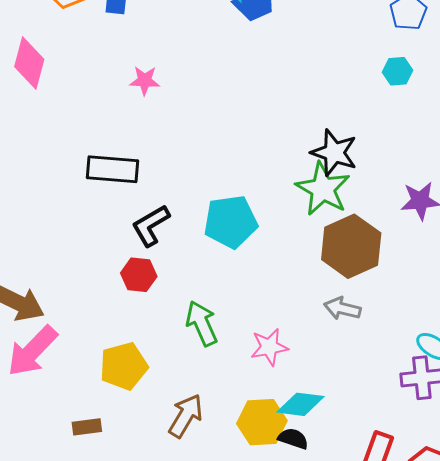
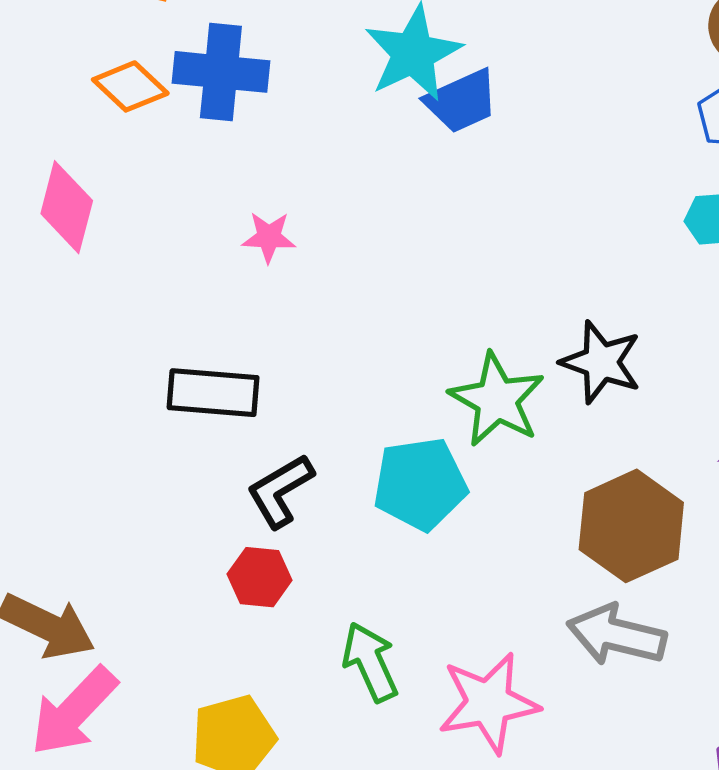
green star: (323, 189) -> (497, 400), moved
gray arrow: (342, 308) -> (616, 635), size x1.5
pink star: (269, 347) -> (489, 703), size x1.5

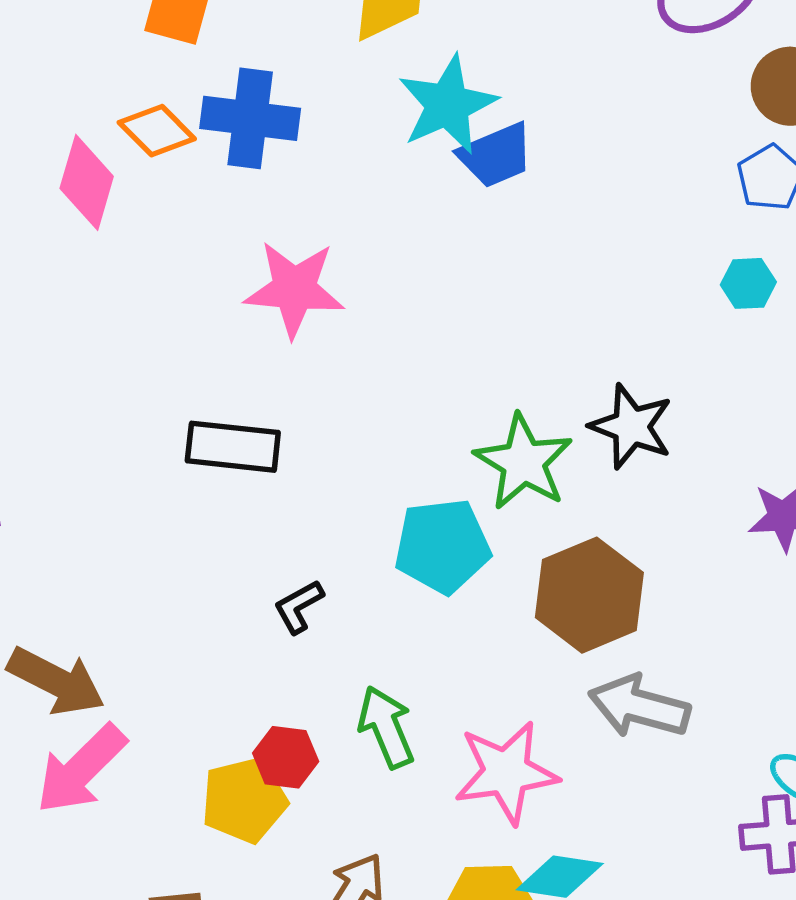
pink diamond: (67, 207) -> (87, 182), moved
pink star: (269, 237) -> (294, 289), size x1.8
black L-shape: (280, 491) -> (299, 607), moved, size x0.7
brown hexagon: (631, 526) -> (589, 595), moved
red hexagon: (260, 577) -> (286, 757), moved

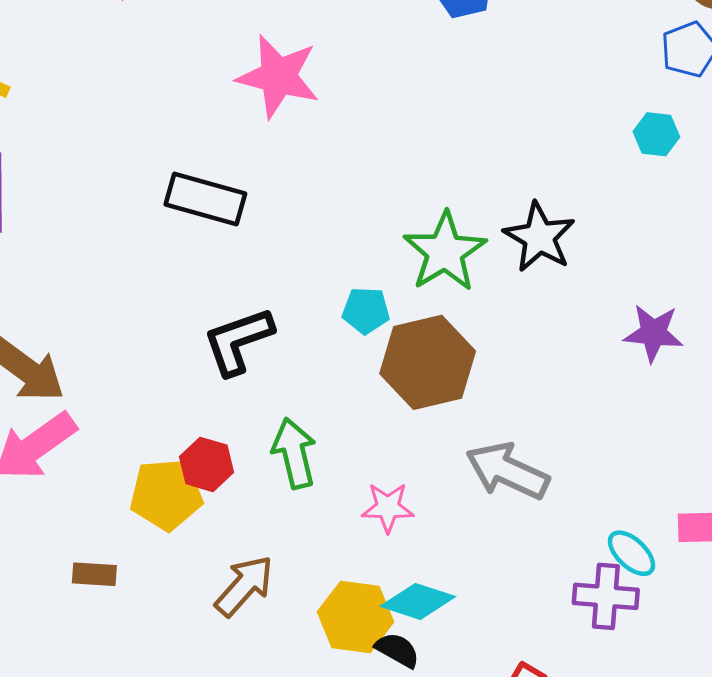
cyan pentagon: (442, 546) -> (366, 311), size x0.6
brown hexagon: (589, 595) -> (428, 362), moved
black L-shape: (299, 607) -> (238, 341), size x1.6
pink star: (506, 772) -> (388, 507), size x0.6

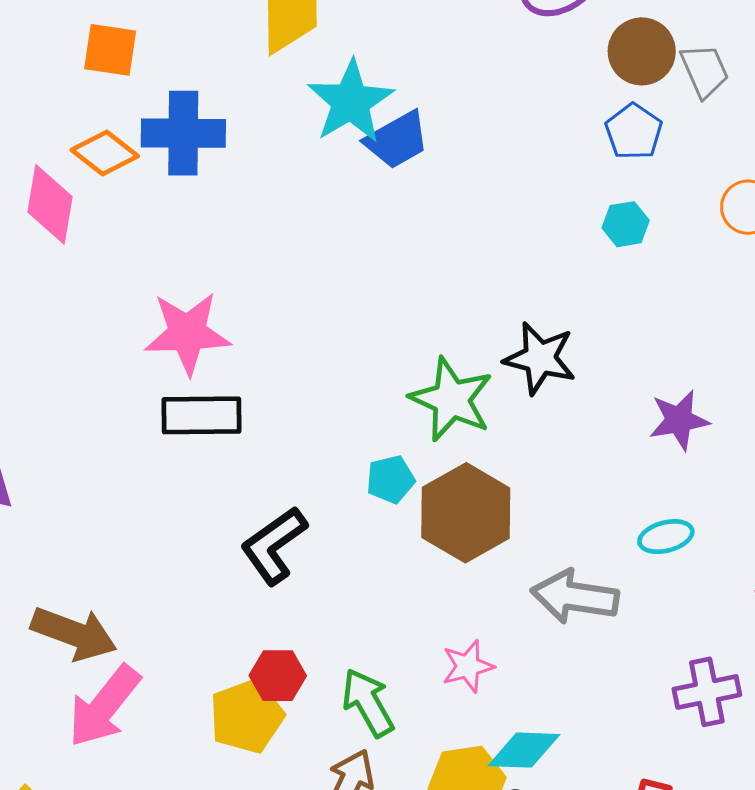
pink star: (278, 76) -> (187, 333), moved
green arrow: (294, 453) -> (368, 703), moved
cyan ellipse: (631, 553) -> (666, 537), moved, turned -42

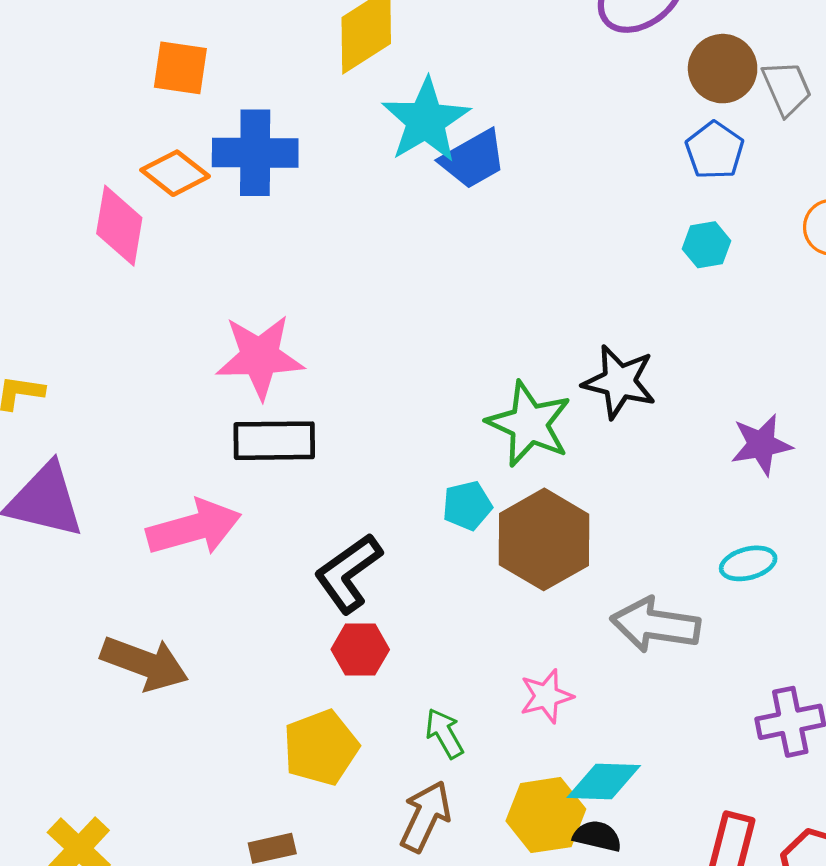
red hexagon: (278, 676) -> (360, 650), moved
green arrow: (368, 703) -> (444, 733), size x0.7
pink arrow: (104, 706) -> (194, 528), moved, turned -144

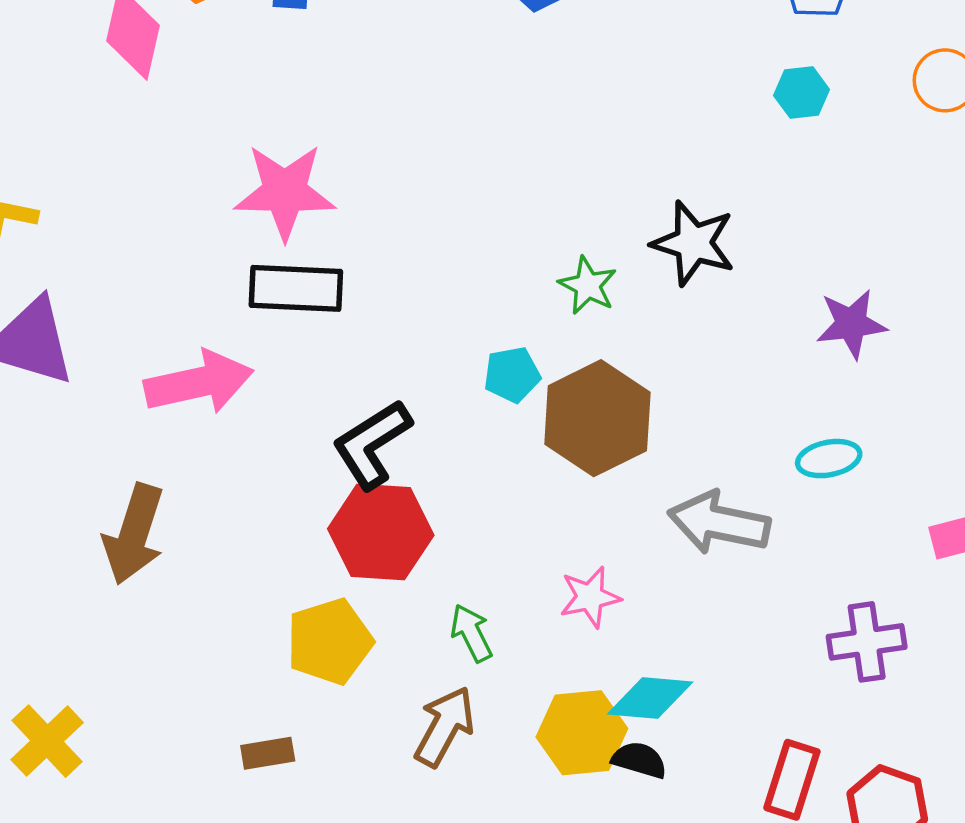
green star: (529, 424) -> (588, 285), size x0.6
red hexagon: (360, 650) -> (381, 532), size x1.6
brown arrow: (145, 663) -> (134, 534), turned 84

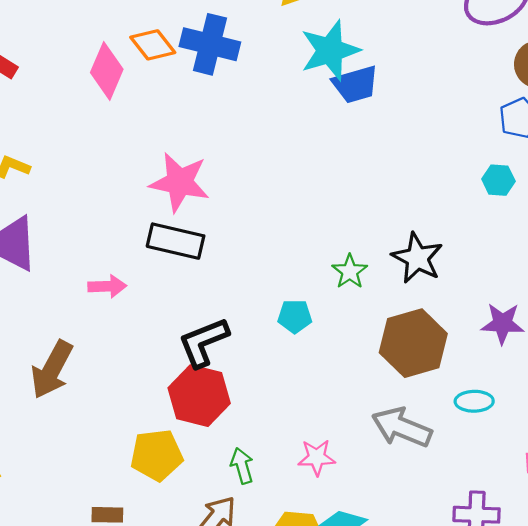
pink arrow: (199, 382) -> (107, 286), size x0.6
brown hexagon: (597, 418) -> (413, 343), moved

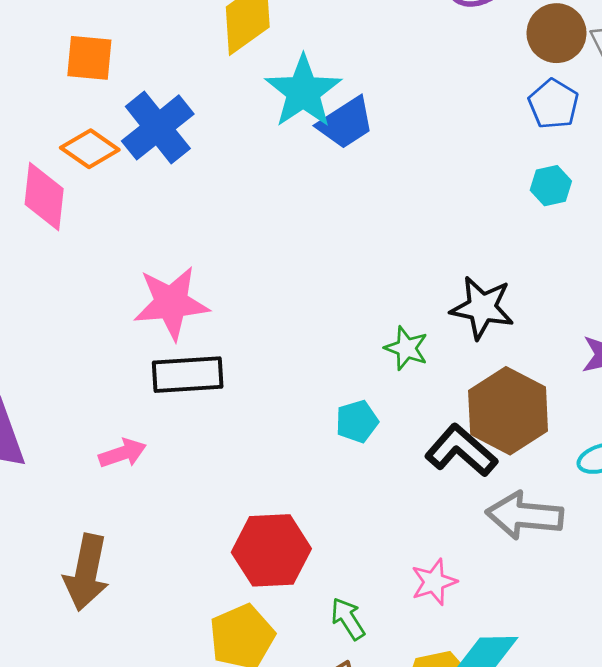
blue cross: (210, 44) -> (158, 127), turned -36
black L-shape: (204, 342) -> (461, 451), moved, turned 80

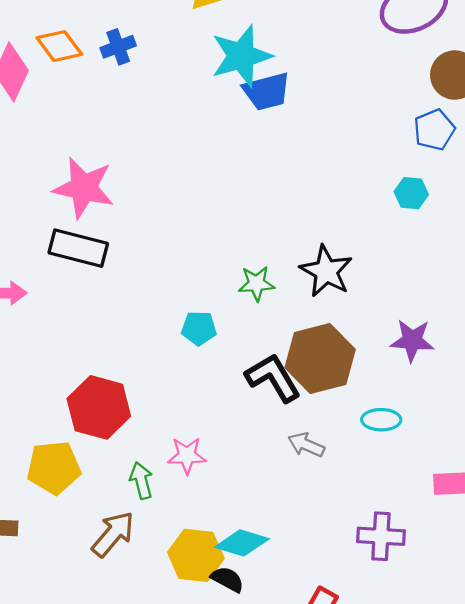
blue cross: (158, 127) -> (118, 47), size x0.6
green star: (406, 348) -> (256, 283), turned 30
gray arrow: (525, 515) -> (306, 445), size x0.6
pink star: (434, 582) -> (187, 456), moved

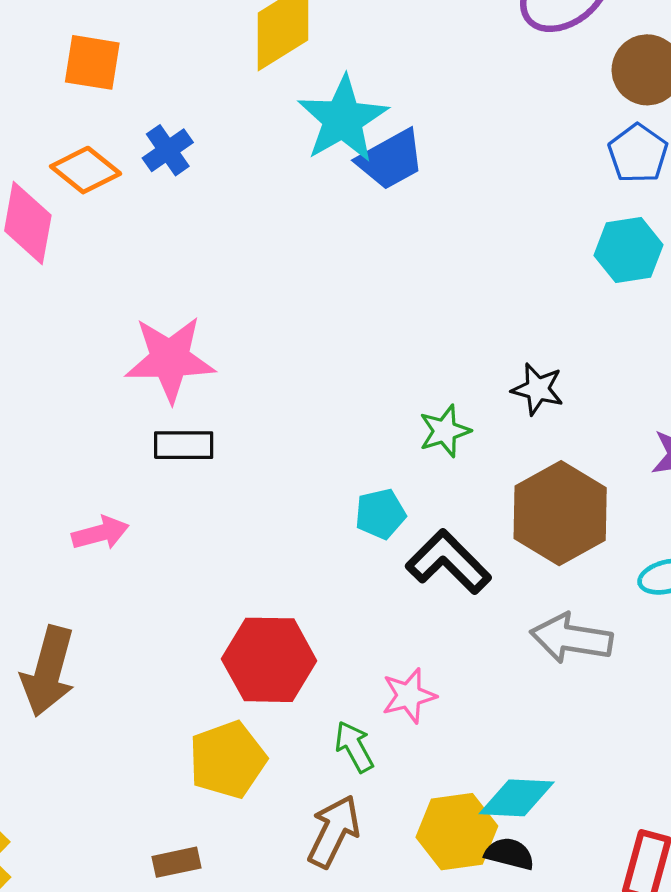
cyan hexagon: (411, 193) -> (629, 250), size x1.4
black rectangle: (78, 248) -> (184, 445), size x0.7
black star: (326, 271) -> (538, 389), size x0.7
black L-shape: (273, 378) -> (448, 562), moved
gray arrow: (306, 445) -> (571, 638), size x1.5

